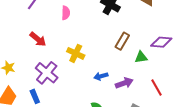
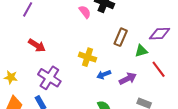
pink semicircle: (66, 13) -> (85, 12), moved, turned -32
yellow cross: (76, 53) -> (88, 57), moved
red line: (156, 87) -> (159, 69), moved

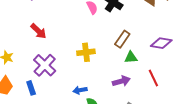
green triangle: (141, 51) -> (131, 57), moved
yellow cross: (88, 57) -> (86, 52), turned -36
blue arrow: (104, 75) -> (80, 90), moved

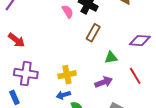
brown rectangle: (122, 39) -> (93, 33), moved
yellow cross: (86, 52) -> (67, 75), moved
purple cross: (45, 65) -> (26, 74), turned -30

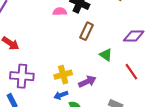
pink semicircle: (68, 11) -> (60, 12), turned -56
green triangle: (111, 58) -> (106, 55), turned 48
purple arrow: (104, 82) -> (87, 82), moved

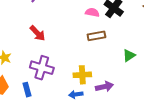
brown rectangle: (87, 31) -> (96, 36), moved, turned 42
green triangle: (106, 55) -> (129, 55), moved, turned 40

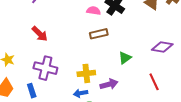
green triangle: (129, 55) -> (125, 58), moved

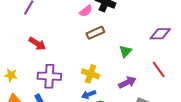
pink semicircle: (94, 11) -> (86, 11), turned 144
yellow cross: (86, 73) -> (91, 74), turned 36
purple arrow: (109, 84) -> (127, 82), moved

